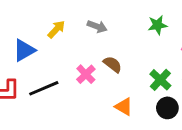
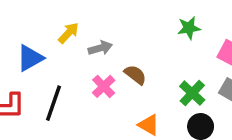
gray arrow: (97, 26) -> (100, 48), moved, turned -36
black line: (44, 88) -> (53, 103), turned -48

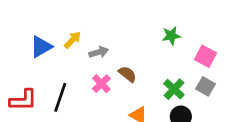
blue triangle: (30, 58) -> (41, 47), moved

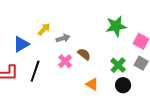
green star: (171, 36) -> (116, 26), size x1.5
blue triangle: (41, 47) -> (21, 44), moved

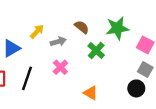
brown semicircle: (84, 54) -> (82, 27), moved
green cross: (118, 65) -> (96, 50), moved
black circle: (123, 85) -> (136, 88), moved

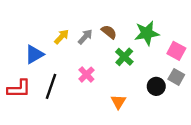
gray arrow: (58, 42) -> (85, 37), moved, turned -32
black circle: (136, 88) -> (156, 86), moved
orange triangle: (91, 93) -> (118, 102), turned 32

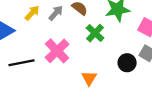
pink cross: (86, 75) -> (57, 51), size x1.5
black line: (51, 86) -> (21, 63), turned 60

